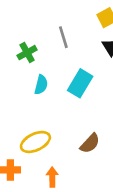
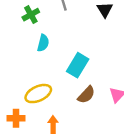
cyan rectangle: (80, 83) -> (78, 65), moved

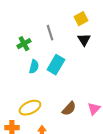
cyan rectangle: (78, 65) -> (56, 65), moved

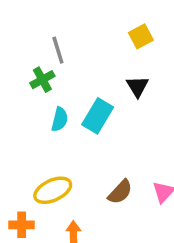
gray line: (50, 33) -> (58, 50), moved
black triangle: (84, 40) -> (137, 86), moved

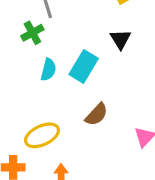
brown semicircle: (120, 192) -> (96, 115), moved

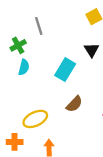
green cross: (32, 33) -> (18, 45), moved
cyan semicircle: (48, 70) -> (24, 67), moved

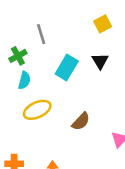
cyan rectangle: (65, 70) -> (67, 67), moved
yellow ellipse: (35, 119) -> (37, 110), moved

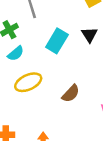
cyan semicircle: (24, 80) -> (16, 53), turned 36

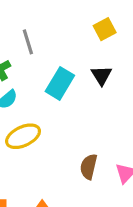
brown semicircle: (71, 94) -> (89, 167), moved, turned 150

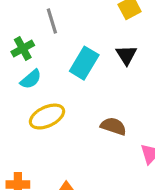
brown semicircle: (89, 167) -> (113, 126), moved, turned 95

